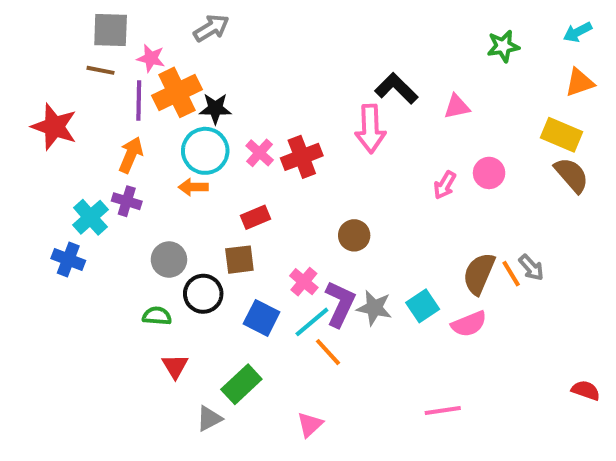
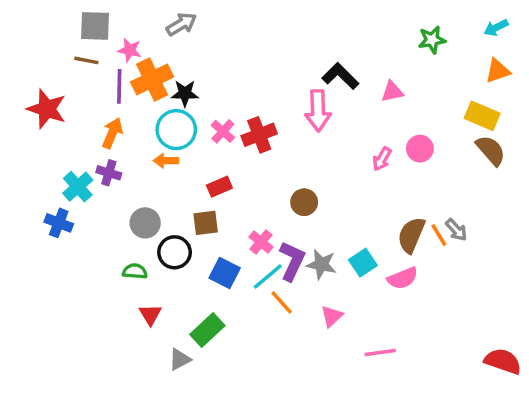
red semicircle: (586, 390) -> (503, 361), moved, size x1.5
pink triangle: (310, 425) -> (332, 316), moved

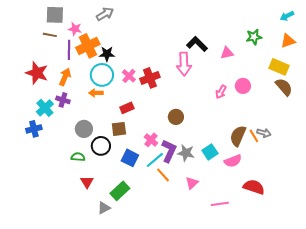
green star: (432, 40) -> (254, 37), moved
red star: (47, 109) -> (37, 73), moved
blue cross: (59, 223) -> (34, 129), turned -35
gray arrow: (456, 230) -> (264, 133), turned -32
red semicircle: (503, 361) -> (254, 187), moved

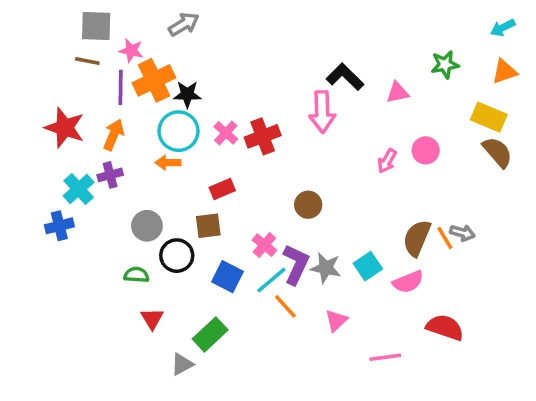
purple cross: (63, 100) -> (110, 175), turned -32

